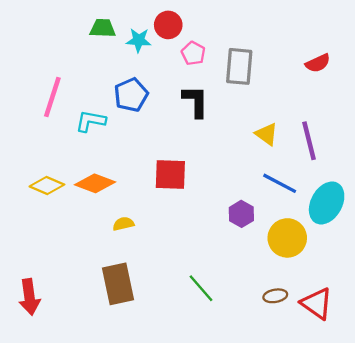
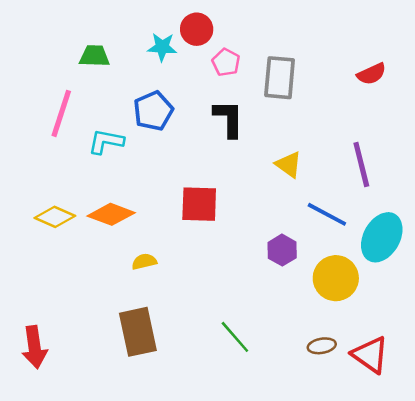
green trapezoid: (103, 28) -> (94, 56), moved
yellow triangle: (267, 134) -> (289, 165), moved

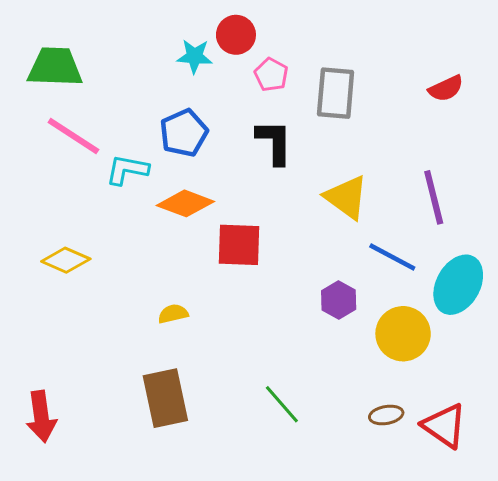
green trapezoid: (94, 56) -> (55, 67), moved, size x1.5
pink line: (61, 113) -> (73, 136), turned -75
yellow triangle: (289, 165) -> (346, 197), size x1.4
orange diamond: (111, 214) -> (185, 203), moved

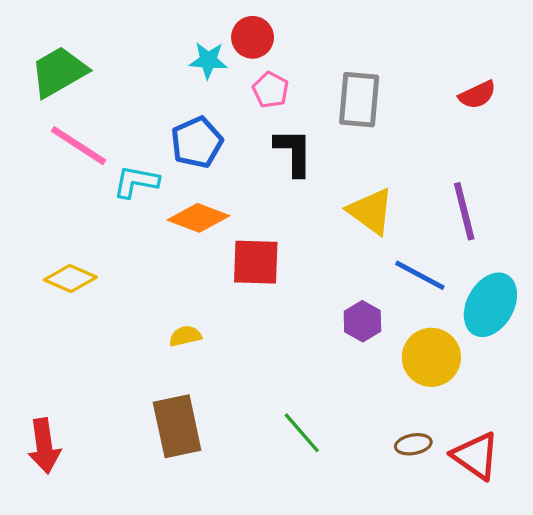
green trapezoid: (55, 67) -> (59, 72), turned -32
pink pentagon: (271, 75) -> (271, 90), moved

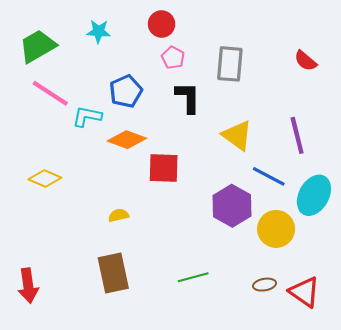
cyan star: (208, 60) -> (98, 31), moved
red semicircle: (477, 95) -> (306, 61), turned 65
purple hexagon: (362, 321) -> (232, 206), size x1.6
green line: (302, 433) -> (193, 277), turned -64

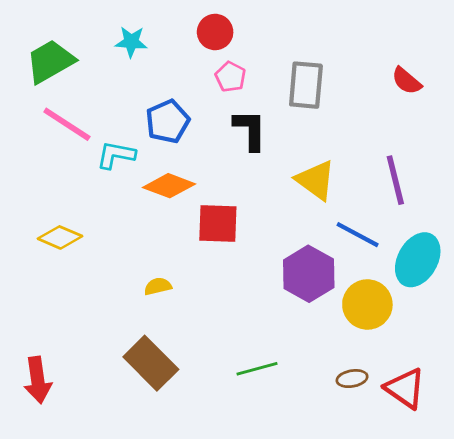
brown rectangle: (113, 273) -> (151, 363), turned -33

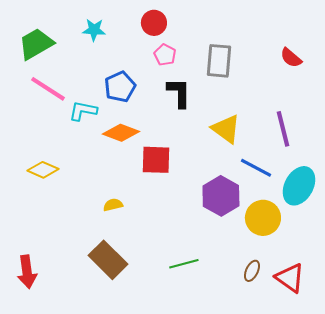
brown ellipse: (352, 379) -> (252, 271), turned -55

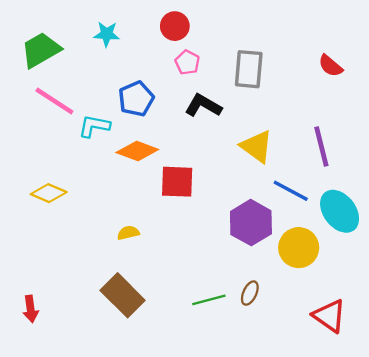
black L-shape: (179, 93) -> (203, 106), turned -60
cyan ellipse: (299, 186) -> (340, 211), turned -66
brown ellipse: (252, 271) -> (250, 293), moved
red arrow: (27, 272) -> (31, 309), size x0.7

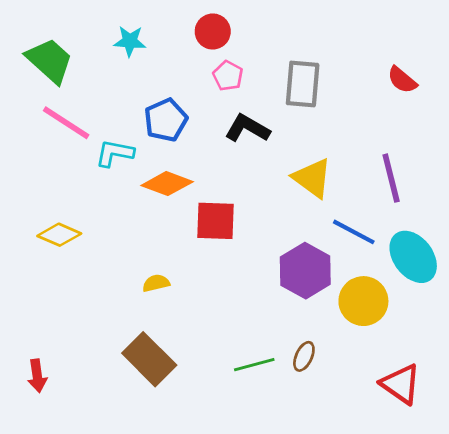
green trapezoid: (41, 50) -> (50, 61), turned 72

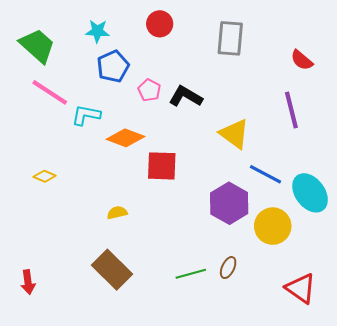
pink pentagon: (228, 76) -> (149, 90), moved
gray rectangle: (303, 84) -> (230, 38), moved
blue pentagon: (166, 120) -> (113, 66), moved
purple line: (391, 178) -> (291, 110), moved
yellow diamond: (59, 235) -> (45, 176), size x0.7

